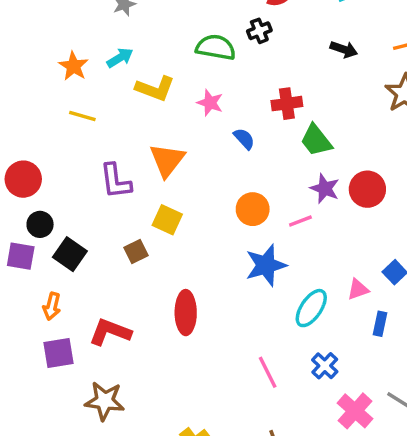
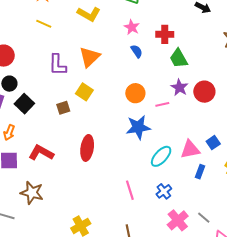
pink star: (210, 103) -> (132, 27), moved
pink triangle: (358, 289) -> (190, 149), size x1.5

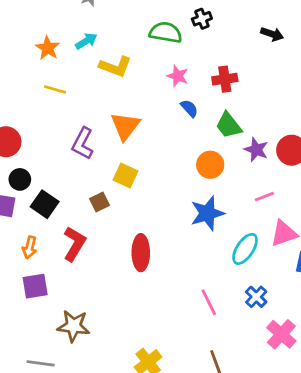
green trapezoid: (179, 58) -> (229, 125), moved
purple L-shape: (58, 65) -> (83, 143), turned 35
orange circle: (135, 93) -> (210, 165), moved
pink line: (162, 104) -> (264, 197), moved
red L-shape: (41, 153) -> (74, 244), moved, turned 100

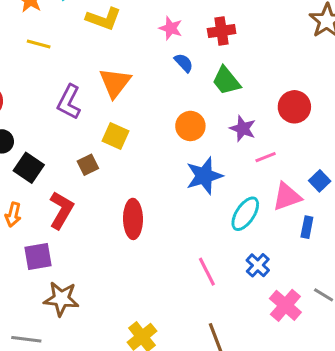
purple star: (256, 150) -> (243, 129), moved
orange circle: (210, 165) -> (190, 126), moved
purple square: (35, 286) -> (38, 257), moved

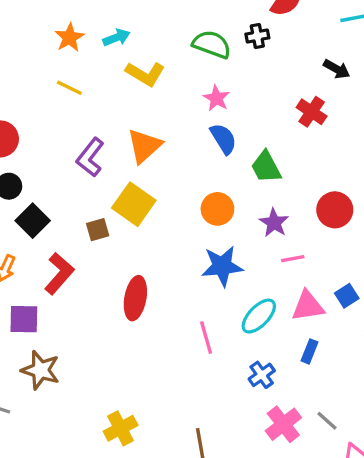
red cross: (222, 31) -> (312, 112), moved, turned 32
blue semicircle: (184, 63) -> (223, 139), size x1.4
yellow square: (116, 136) -> (134, 204), size x1.4
blue rectangle: (307, 227) -> (309, 351), moved
pink line: (207, 272) -> (206, 338), moved

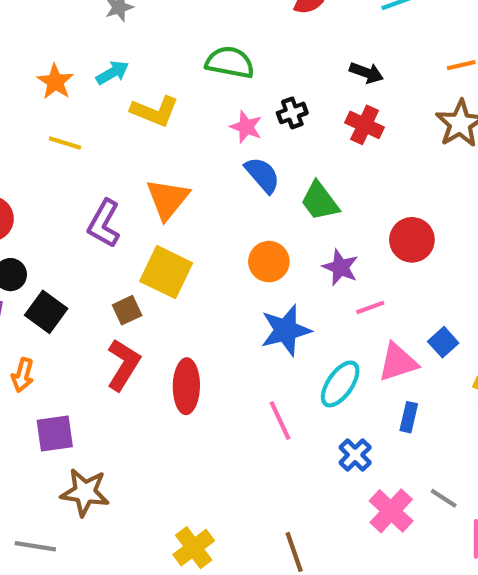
black cross: (257, 36) -> (292, 113), moved
black arrow: (337, 69) -> (366, 73), moved
red L-shape: (59, 274) -> (123, 365), moved

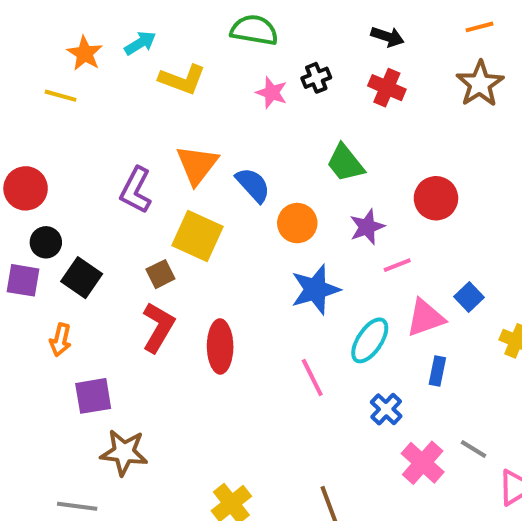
yellow line: (65, 143) -> (61, 96), moved
blue semicircle: (262, 175) -> (253, 185), moved
purple star: (340, 267) -> (367, 227), turned 30

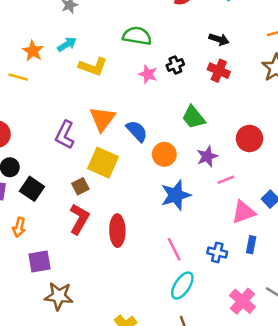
cyan ellipse: (370, 340) -> (182, 286), moved
blue cross: (386, 409) -> (217, 252), moved, turned -30

